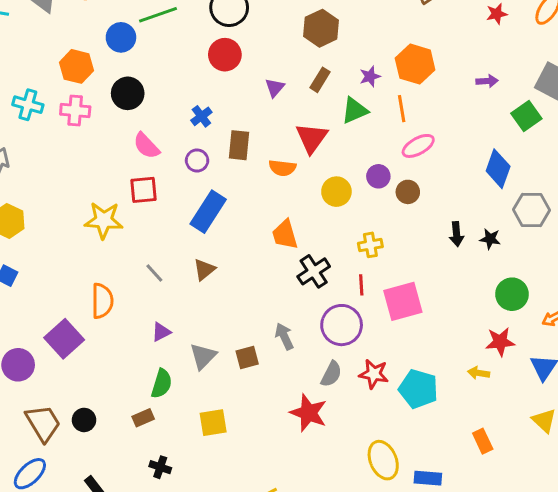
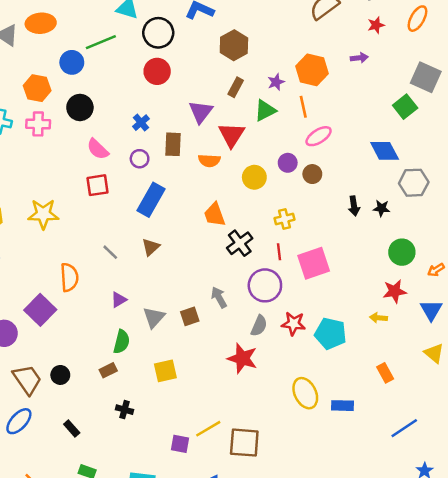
purple arrow: (487, 81) -> (359, 58), moved
purple triangle: (275, 88) -> (201, 112), moved, size x1.5
blue diamond: (498, 169) -> (385, 151), turned -44
yellow star: (104, 220) -> (43, 214), moved

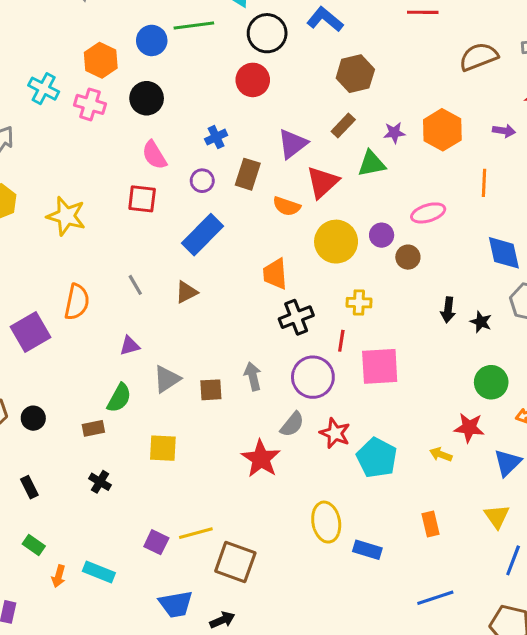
orange line: (303, 107) -> (484, 183), moved
yellow circle: (254, 177) -> (336, 242), size x1.4

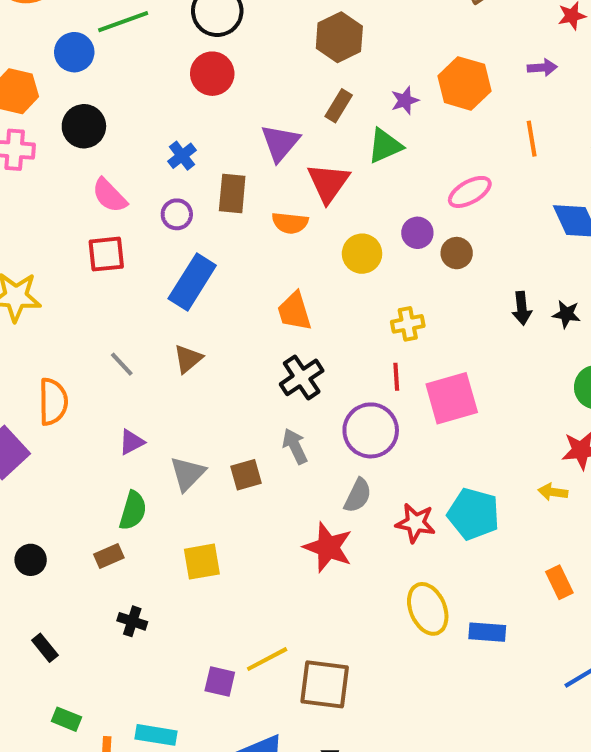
yellow circle: (336, 242) -> (362, 254), size x0.7
black cross: (296, 317) -> (302, 377), moved
red star: (335, 433) -> (415, 523), moved

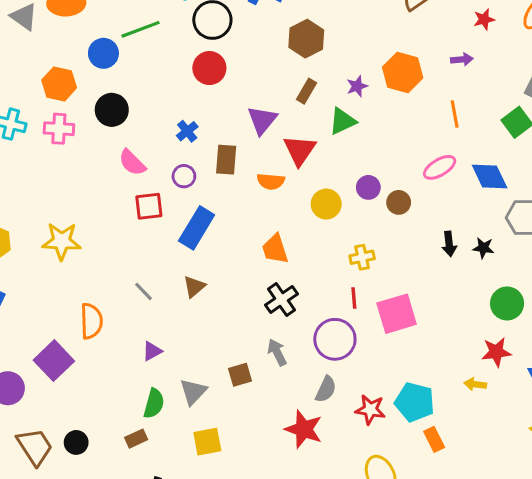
pink ellipse: (470, 192) -> (440, 167), moved
red square: (106, 254) -> (149, 206), moved
gray triangle: (187, 474) -> (193, 392), moved
orange rectangle: (559, 582) -> (434, 439), moved

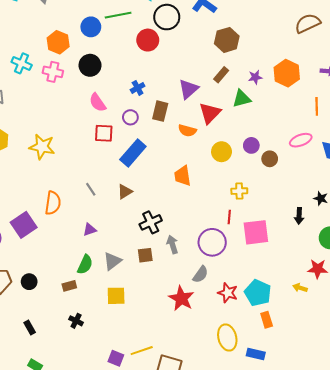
red circle: (209, 68) -> (148, 40), moved
black arrow: (449, 244) -> (299, 216), moved
black cross: (281, 300) -> (151, 222), moved

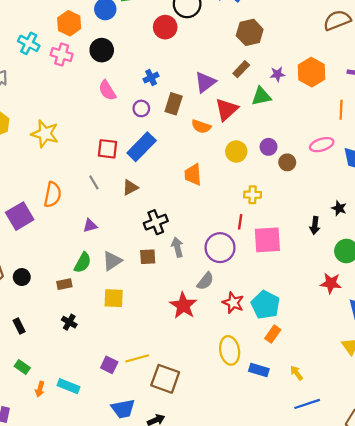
red square: (104, 133) -> (107, 149), moved
yellow arrow: (300, 288) -> (297, 373), moved, turned 32
orange rectangle: (267, 320) -> (273, 334), turned 49

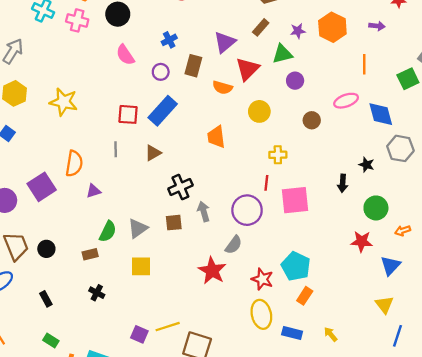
purple circle: (269, 147) -> (295, 81), moved
gray line: (94, 182) -> (116, 149), turned 32
purple triangle: (90, 226) -> (93, 191), moved
red star: (233, 303) -> (262, 279), moved

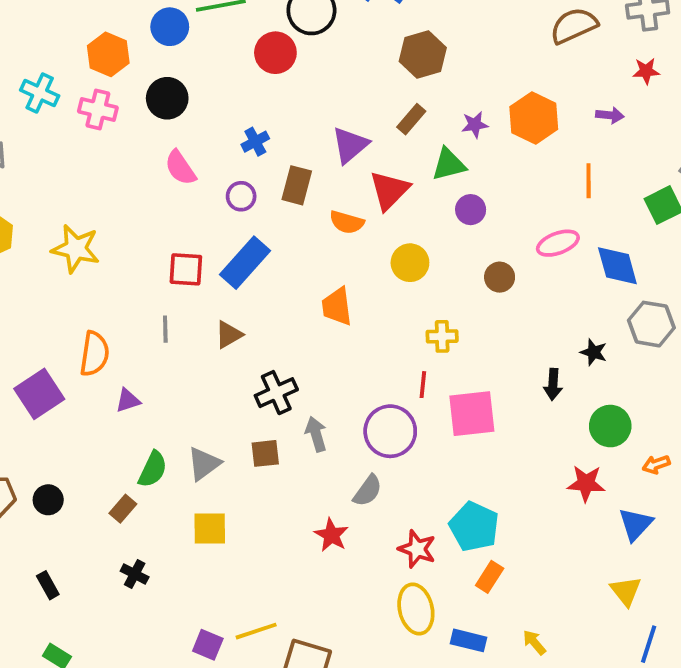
brown rectangle: (90, 254) -> (123, 509), turned -35
red star: (212, 271) -> (331, 535), size x0.7

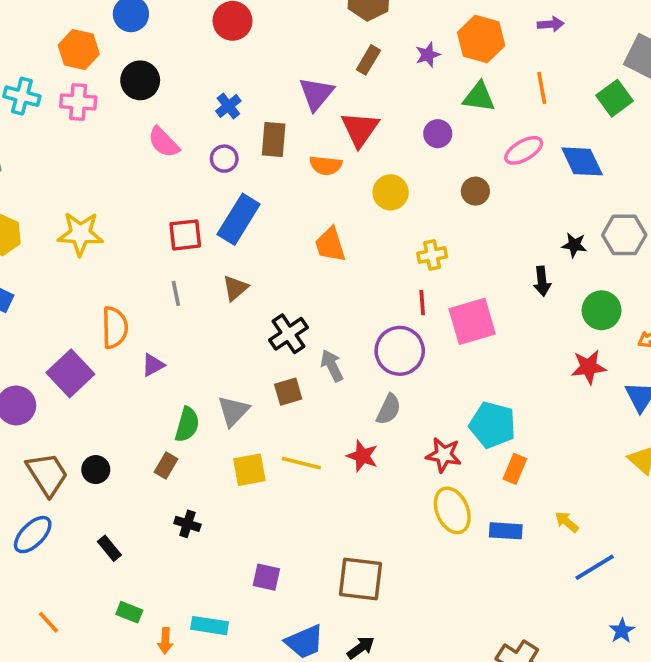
green triangle: (449, 164) -> (479, 97), moved, turned 32
gray hexagon: (651, 324) -> (624, 235), moved
yellow line: (256, 631) -> (301, 463), moved, turned 42

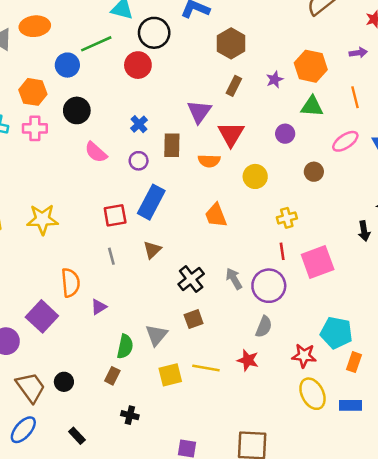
gray arrow: (332, 366) -> (234, 279), moved

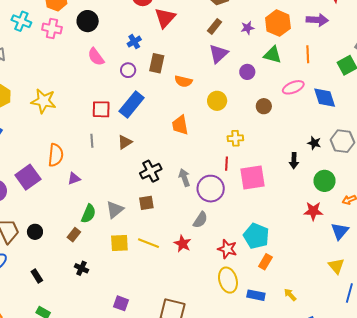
purple arrow: (358, 53) -> (317, 20), size x1.5
purple triangle: (199, 112) -> (219, 54), moved
red triangle: (231, 134) -> (165, 18), moved

